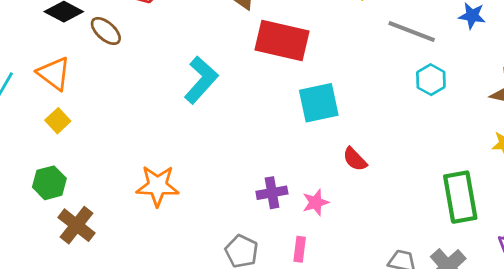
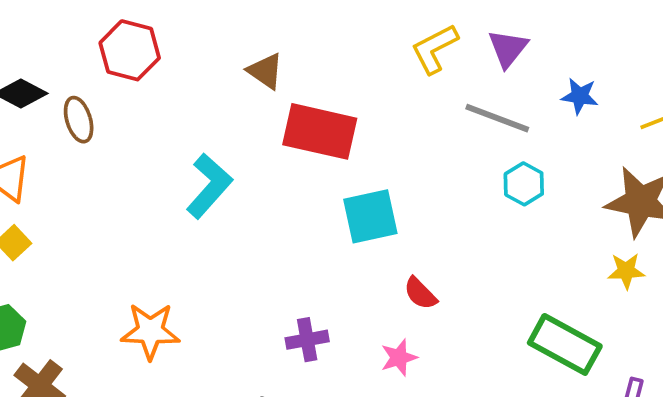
brown ellipse: (106, 31) -> (79, 120), turned 32
green rectangle: (460, 197) -> (565, 344), turned -51
pink star: (316, 202) -> (399, 358), moved

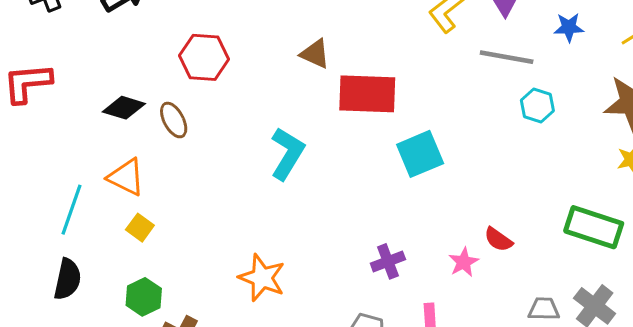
red semicircle: (420, 293) -> (498, 239), moved
orange star: (150, 331) -> (262, 278), turned 30

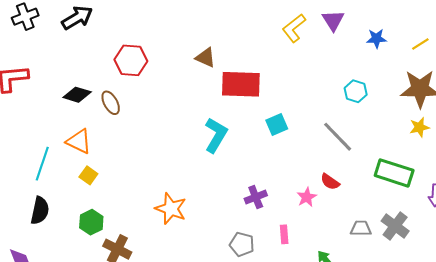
gray line: (507, 57) -> (338, 137), moved, turned 36
cyan L-shape: (287, 153) -> (216, 135), moved
cyan square: (420, 154) -> (277, 124), size x0.7

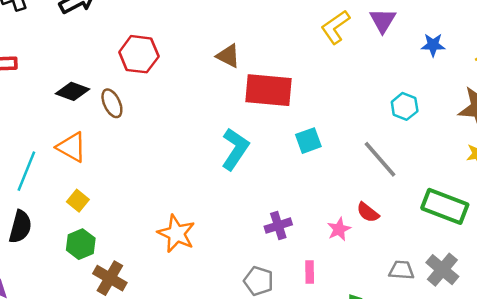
yellow square: (88, 175) -> (78, 201), moved

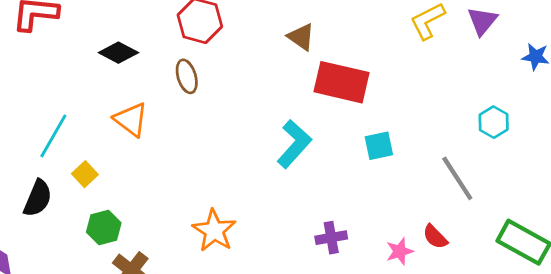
brown ellipse: (112, 103) -> (187, 76), moved
orange triangle: (71, 147) -> (131, 119), moved
yellow square: (78, 201) -> (85, 174), moved

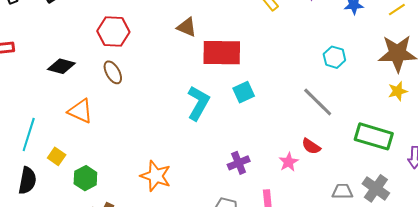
cyan square: (379, 146) -> (244, 92), moved
green hexagon: (104, 228) -> (85, 178), moved

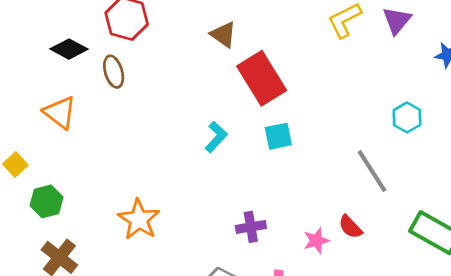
red rectangle: (222, 53) -> (262, 78), turned 45
black diamond: (61, 66) -> (69, 49), moved
cyan L-shape: (198, 103) -> (216, 137), size x0.7

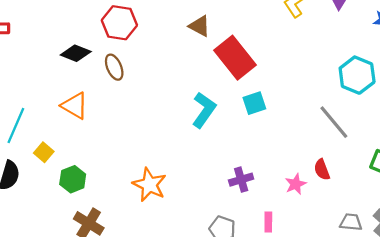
cyan hexagon: (407, 117) -> (357, 75), size x1.5
cyan L-shape: (216, 137) -> (204, 110), size x1.4
red semicircle: (350, 227) -> (322, 170), turned 30

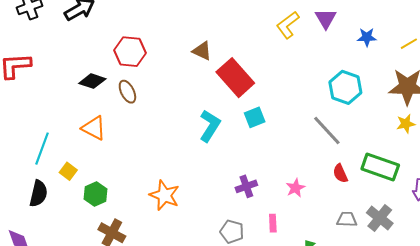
red semicircle: (322, 170) -> (340, 173), moved

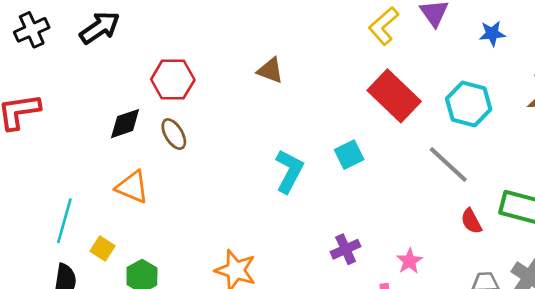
red rectangle: (235, 78) -> (394, 96), moved
black diamond: (92, 81) -> (125, 124), turned -32
pink star: (295, 188) -> (409, 261), moved

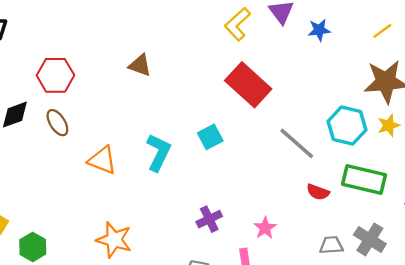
blue star: (492, 34) -> (319, 30), moved
cyan hexagon: (469, 104) -> (347, 126), moved
orange triangle: (132, 187) -> (102, 160), moved
red semicircle: (471, 221) -> (318, 192), turned -40

